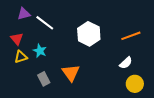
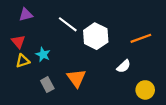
white line: (45, 23) -> (68, 24), moved
white semicircle: (126, 63) -> (124, 66), moved

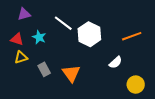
red triangle: (18, 42) -> (17, 39), turned -32
cyan star: (43, 54) -> (39, 37), moved
gray rectangle: (47, 85) -> (44, 69), moved

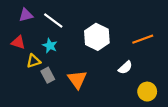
white line: (63, 23) -> (53, 21), moved
cyan star: (39, 37) -> (50, 46), moved
yellow triangle: (21, 57) -> (34, 61), moved

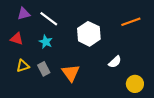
orange line: (143, 39) -> (131, 22), moved
yellow triangle: (34, 61) -> (23, 66), moved

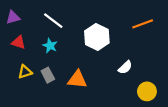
purple triangle: (24, 14) -> (13, 17), moved
orange triangle: (71, 73) -> (77, 79), turned -48

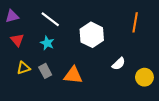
orange line: (143, 24) -> (135, 22), turned -60
red triangle: (18, 42) -> (17, 40), turned 32
yellow circle: (147, 91) -> (144, 77), moved

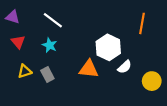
purple triangle: (12, 16) -> (13, 17), turned 32
white hexagon: (92, 35) -> (108, 47), moved
orange triangle: (73, 75) -> (89, 69), moved

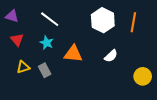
white hexagon: (108, 47) -> (103, 20), moved
white semicircle: (125, 67) -> (111, 56), moved
orange triangle: (89, 69) -> (73, 54), moved

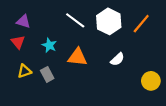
purple triangle: (12, 16) -> (23, 21), moved
white line: (50, 19) -> (75, 20), moved
orange line: (133, 22) -> (141, 24), turned 30

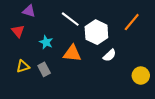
purple triangle: (23, 21) -> (29, 11), moved
white hexagon: (109, 21) -> (96, 32), moved
red triangle: (18, 42) -> (18, 31), moved

